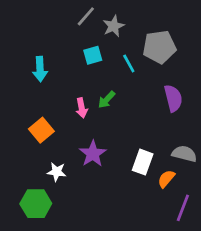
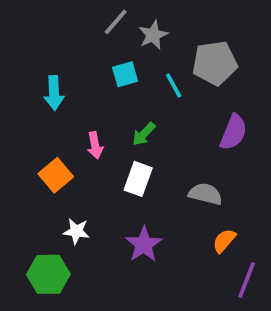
purple semicircle: (173, 98) -> (233, 132), turned 36
pink arrow: (82, 108) -> (95, 145), moved
purple star: (93, 154) -> (144, 244), moved
gray semicircle: (184, 154) -> (205, 194), moved
white rectangle: (143, 162) -> (138, 179), moved

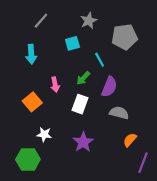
gray line: (116, 22) -> (41, 21), moved
cyan line: (174, 85) -> (100, 60), moved
purple semicircle: (233, 132) -> (109, 87), moved

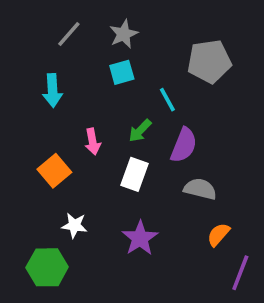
gray star: (89, 21) -> (124, 34), moved

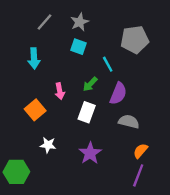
cyan square: (122, 72) -> (78, 47), turned 35
green hexagon: (47, 267) -> (16, 172), moved
purple line: (240, 273) -> (138, 175), moved

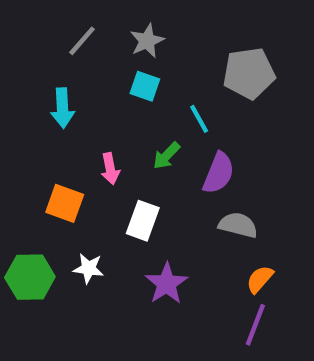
orange square: (35, 110) -> (65, 203), turned -30
white rectangle: (87, 112) -> (143, 221), moved
green hexagon: (16, 172) -> (30, 277), moved

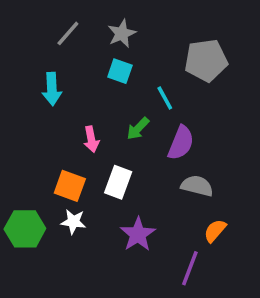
orange square: (65, 203) -> (70, 186), moved
purple line: (255, 325) -> (190, 268), moved

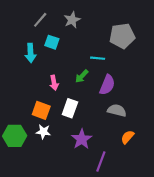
cyan square: (120, 71) -> (52, 42), moved
cyan line: (165, 98) -> (98, 58), turned -56
purple line: (190, 268) -> (101, 162), moved

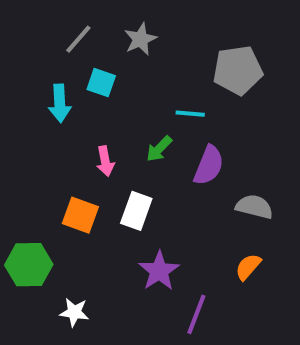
gray semicircle: (117, 110) -> (254, 207), moved
white star: (43, 132) -> (74, 312), moved

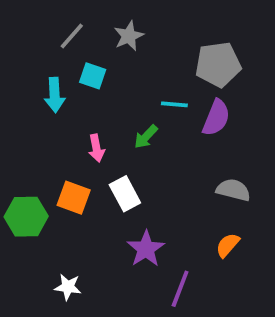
purple semicircle: (209, 165) -> (216, 118), moved
white rectangle: (136, 211) -> (125, 194), turned -48
green hexagon: (29, 265) -> (26, 217), moved

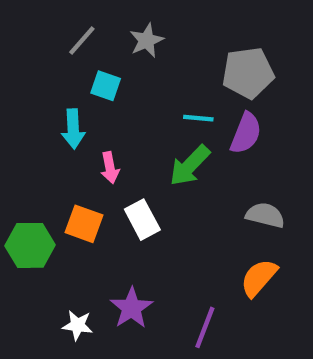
cyan arrow: (55, 95) -> (73, 129), moved
green arrow: (146, 137) -> (190, 166), moved, size x1.5
orange semicircle: (228, 245) -> (259, 278), size x1.4
purple star: (146, 249) -> (131, 308), moved

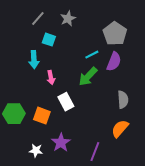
gray pentagon: (248, 73) -> (115, 34), turned -30
cyan line: (198, 118) -> (92, 55), turned -32
gray semicircle: (265, 215) -> (123, 100), turned 72
orange square: (84, 224) -> (42, 116), moved

